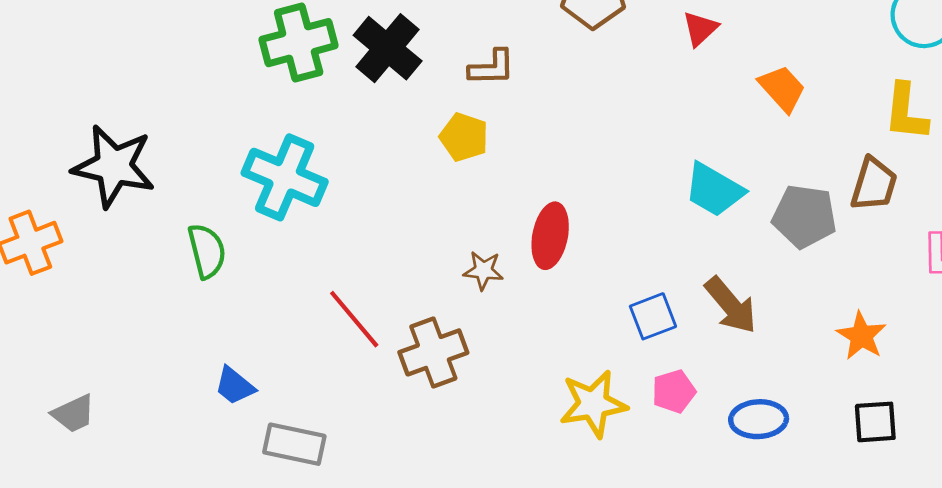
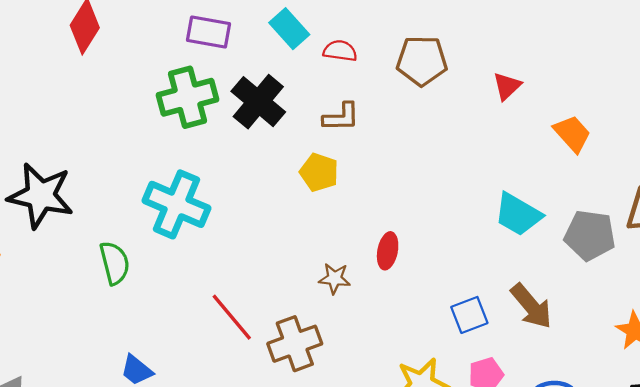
red ellipse: (550, 236) -> (388, 251), size x0.7

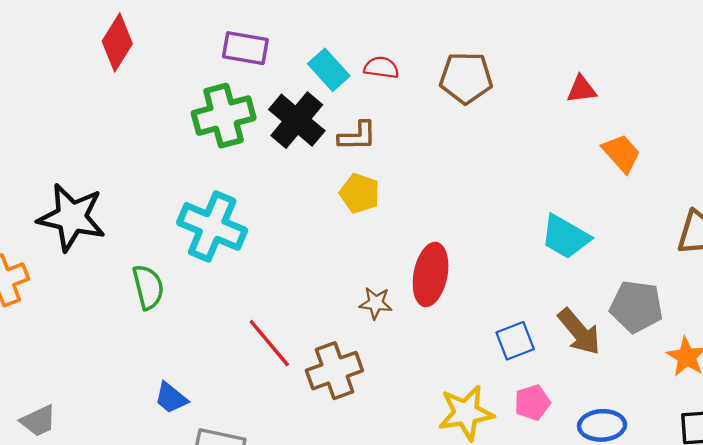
cyan rectangle: (289, 29) -> (329, 70), moved
red triangle: (507, 86) -> (581, 89), moved, turned 36
brown L-shape: (341, 117) -> (357, 136), moved
gray pentagon: (590, 235) -> (636, 306), moved
red ellipse: (388, 251) -> (431, 274), size x1.6

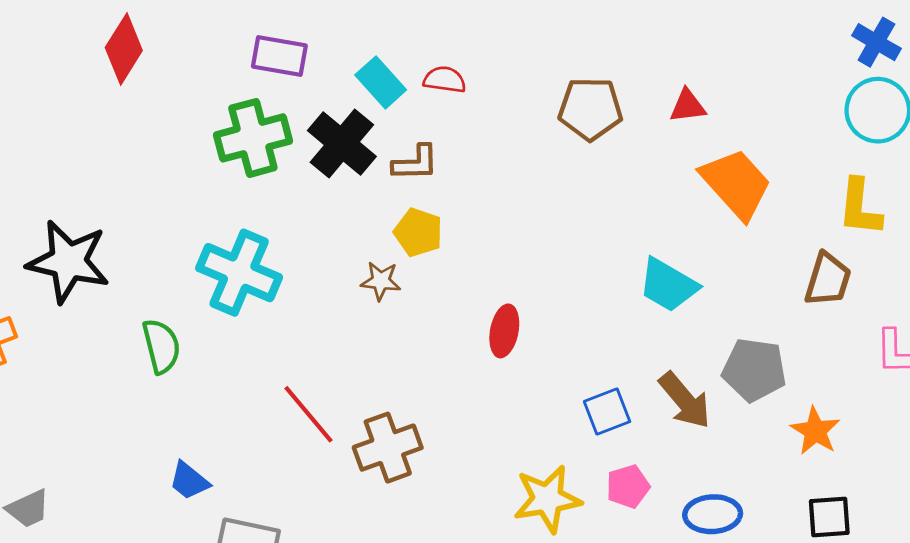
brown pentagon: (466, 78) -> (590, 109), moved
orange trapezoid: (621, 153) -> (736, 184), size x1.5
red ellipse: (431, 274) -> (504, 331), size x0.7
brown star: (376, 303) -> (381, 281), moved

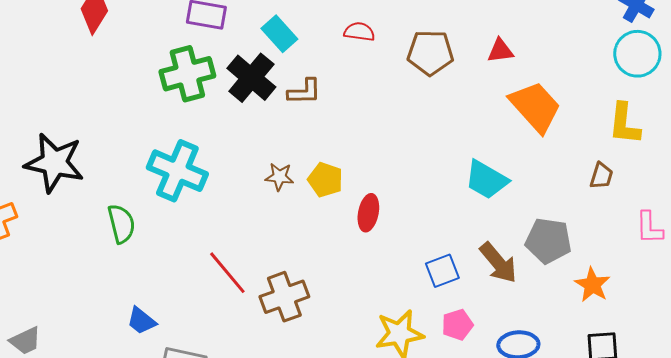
red semicircle: (445, 80) -> (359, 32), moved
yellow pentagon: (418, 232) -> (325, 180), moved
brown trapezoid: (828, 280) -> (601, 176), size x0.7

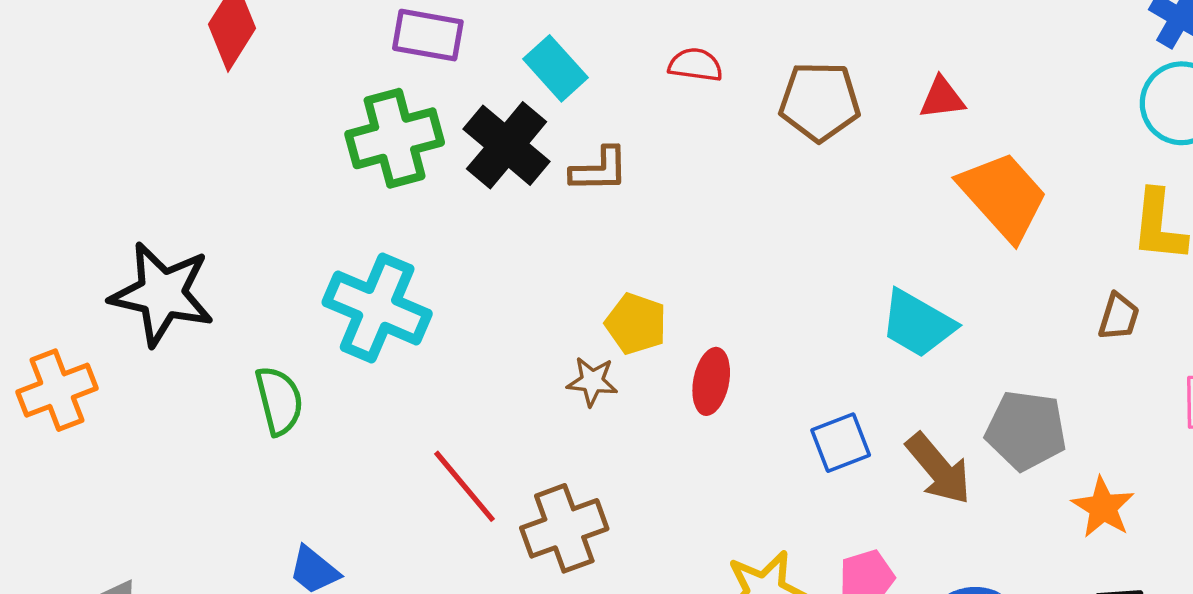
brown star: (279, 177) -> (592, 381), moved
blue square: (442, 271) -> (841, 443), moved

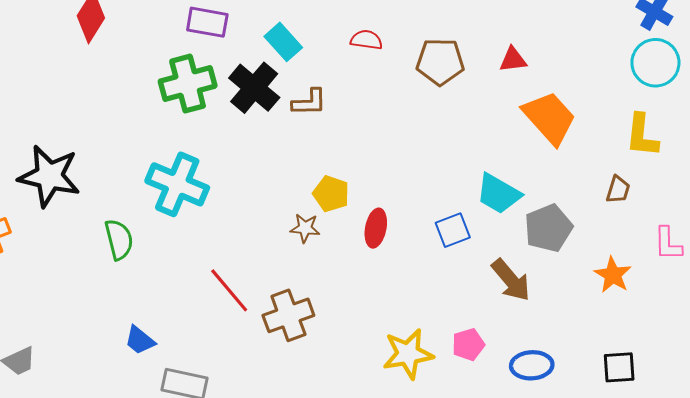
gray pentagon: (1026, 430) -> (548, 228), moved, turned -30
blue square: (841, 443) -> (453, 230), moved
orange star: (1103, 507) -> (613, 275), moved

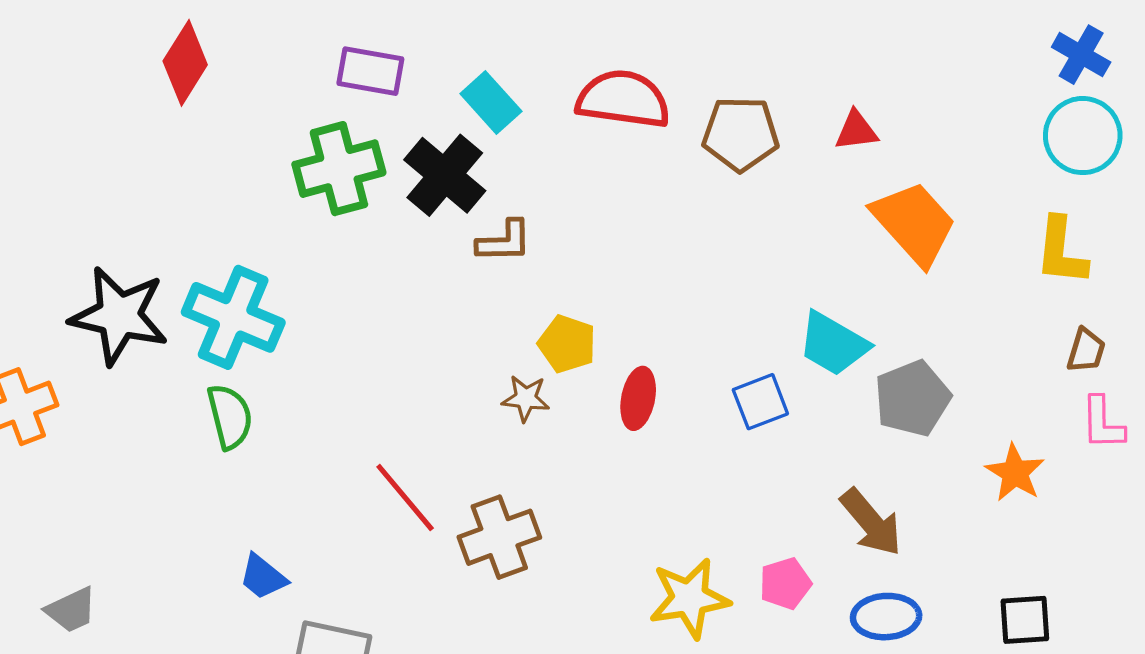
red semicircle: (366, 40) -> (623, 99), size x1.8
brown L-shape: (309, 102) -> (504, 241), moved
cyan cross: (177, 184) -> (233, 317), moved
brown trapezoid: (618, 190) -> (1086, 350), moved
brown arrow: (511, 280) -> (871, 522), moved

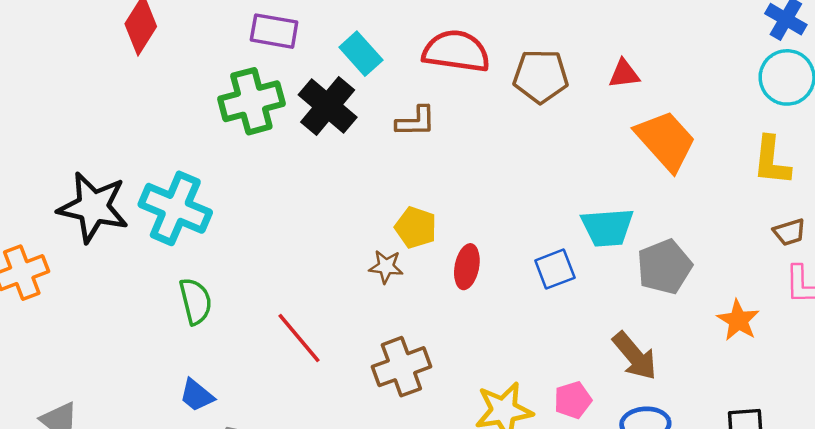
brown L-shape: (504, 241) -> (416, 121), moved
cyan trapezoid: (833, 344) -> (607, 227), turned -34
brown trapezoid: (1086, 350) -> (789, 232), turned 56
green semicircle: (230, 417) -> (196, 301), moved
brown cross: (499, 537) -> (401, 367), moved

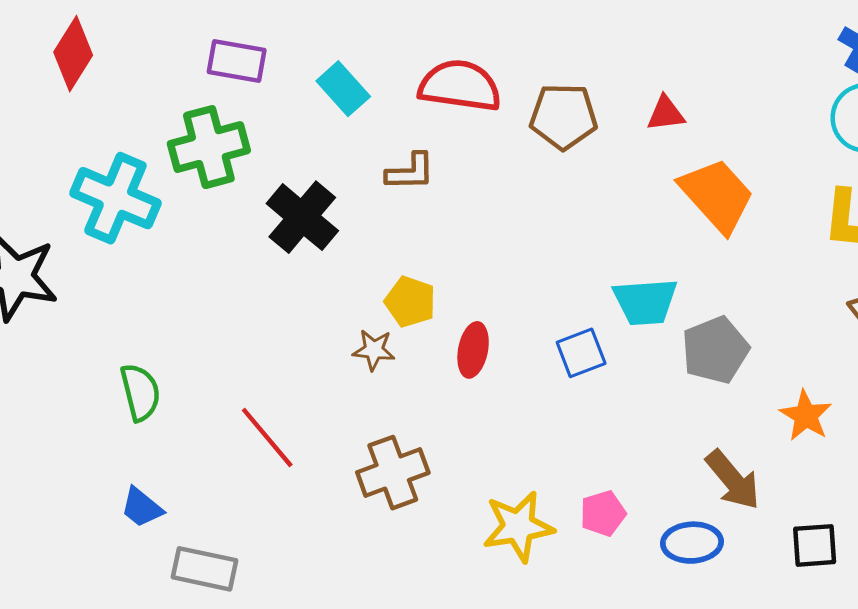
black cross: (328, 106) -> (302, 217), moved
cyan cross: (175, 208) -> (115, 198), moved
brown arrow: (635, 356) -> (733, 480), moved

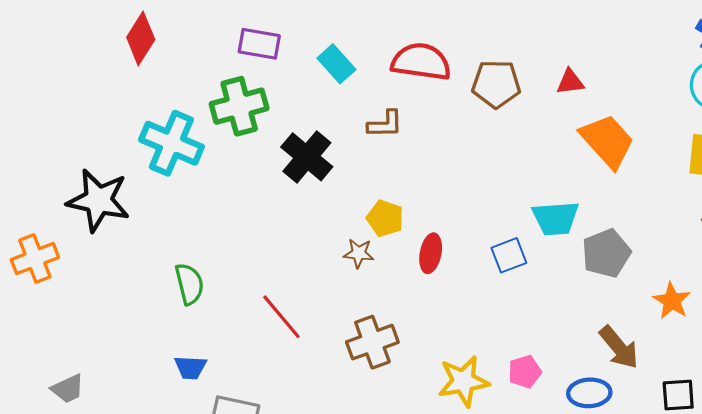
blue trapezoid: (142, 508) -> (190, 367), turned -36

